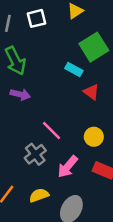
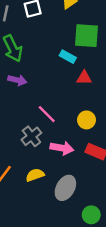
green square: (94, 47) -> (86, 36), turned 36
red triangle: (91, 92) -> (84, 78), turned -35
pink arrow: (68, 167) -> (62, 148), turned -120

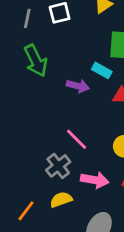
purple arrow: (17, 80) -> (78, 86), moved
yellow semicircle: (35, 175) -> (61, 200), moved

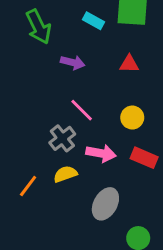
cyan rectangle: (102, 70) -> (94, 21), moved
purple arrow: (78, 86) -> (73, 62), moved

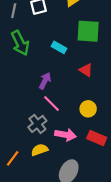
cyan rectangle: (94, 21) -> (59, 47), moved
purple arrow: (73, 62) -> (45, 81), moved, turned -77
red triangle: (129, 64) -> (86, 70), turned 32

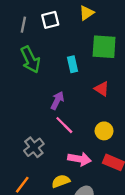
cyan rectangle: (59, 47) -> (72, 64), turned 48
gray cross: (37, 124) -> (34, 147), moved
yellow semicircle: (40, 150) -> (61, 181), moved

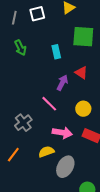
green arrow: (30, 60) -> (20, 48), size x0.7
purple arrow: (57, 101) -> (62, 83), moved

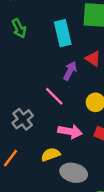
cyan rectangle: (56, 52) -> (63, 33), size x1.5
gray ellipse: (65, 167) -> (74, 173), turned 75

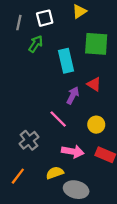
green arrow: (19, 28) -> (36, 44), moved, turned -120

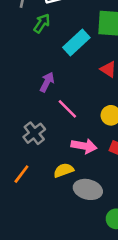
cyan rectangle: (66, 61) -> (76, 42), turned 60
purple arrow: (73, 95) -> (47, 82), moved

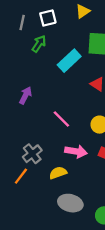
purple arrow: (47, 82) -> (25, 95), moved
gray cross: (34, 133) -> (32, 154), moved
gray ellipse: (88, 189) -> (70, 203), moved

